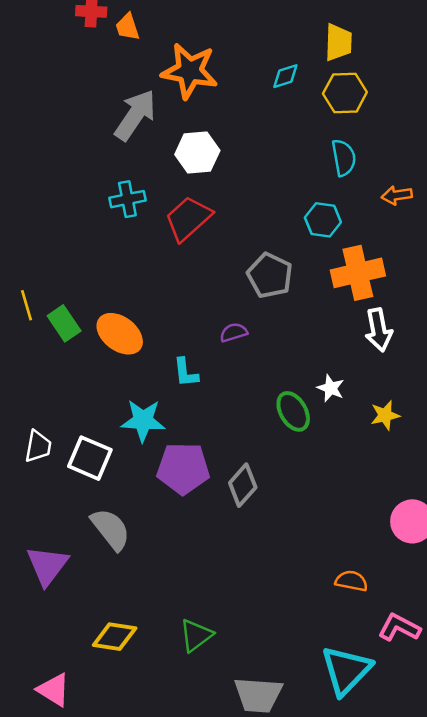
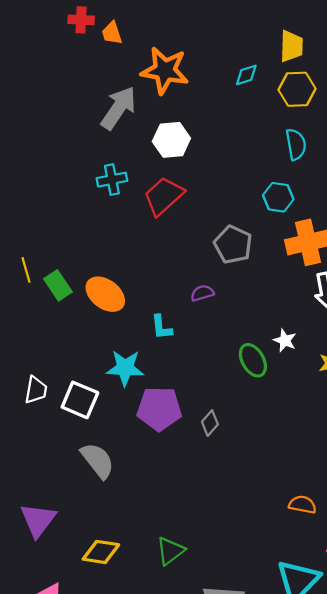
gray diamond: (243, 485) -> (210, 423), size x0.7
purple triangle: (47, 565) -> (38, 520), moved

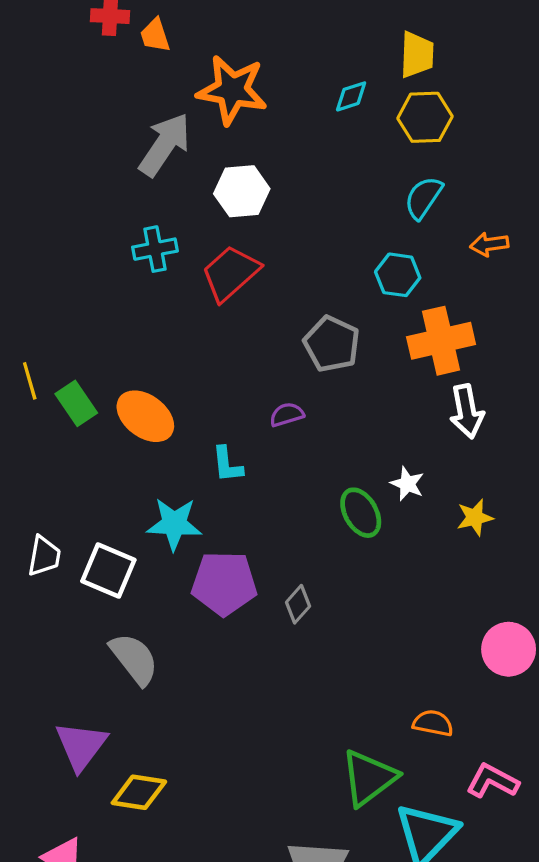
cyan semicircle: (296, 144) -> (423, 198), turned -136
purple triangle: (38, 520) -> (81, 746), moved
green triangle: (170, 551) -> (369, 778), moved, size x1.4

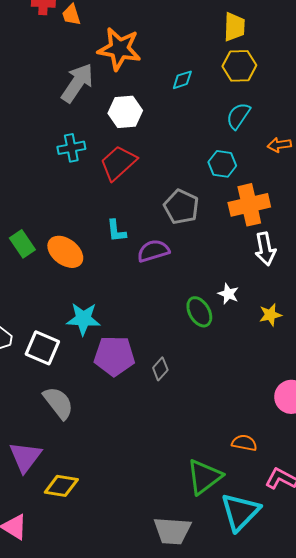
cyan diamond: (351, 96) -> (182, 80), moved
purple semicircle: (287, 415) -> (153, 251), size x1.5
cyan L-shape: (227, 464) -> (116, 231), moved

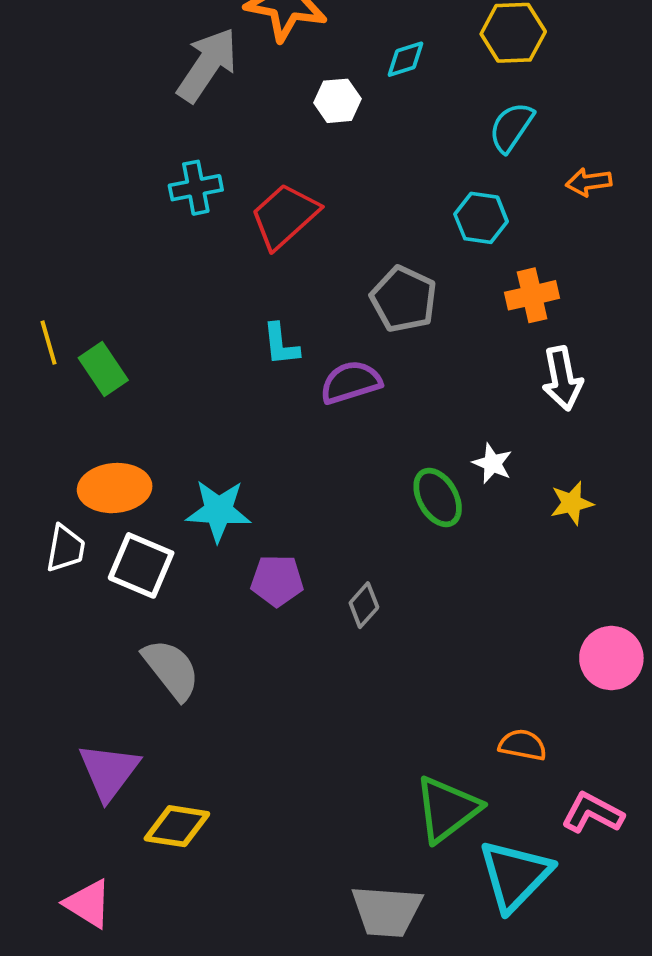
white hexagon: (125, 112) -> (337, 101), moved, size x0.7
orange cross: (249, 205) -> (532, 295), size x0.7
orange ellipse: (65, 252) -> (115, 488), moved, turned -42
purple pentagon: (114, 356) -> (277, 581), size x0.7

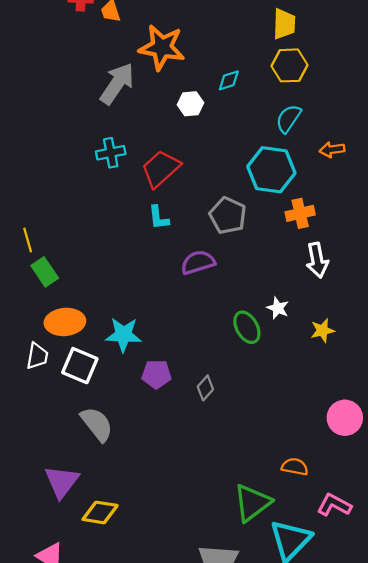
cyan hexagon: (481, 218) -> (271, 170), size x1.6
cyan L-shape: (281, 344) -> (159, 218), moved
green rectangle: (103, 369) -> (45, 272), moved

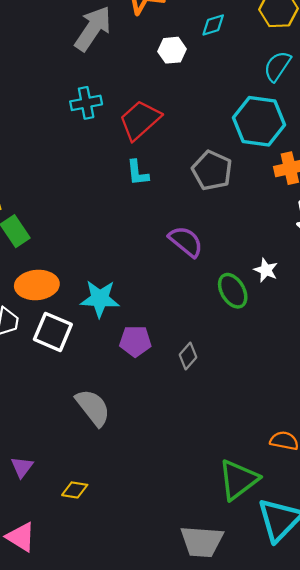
purple semicircle: (198, 262) -> (186, 241), moved, turned 56
gray semicircle: (97, 424) -> (93, 408), moved
purple triangle: (62, 482) -> (22, 467), moved, size x0.6
yellow diamond: (100, 512) -> (75, 490), size x0.7

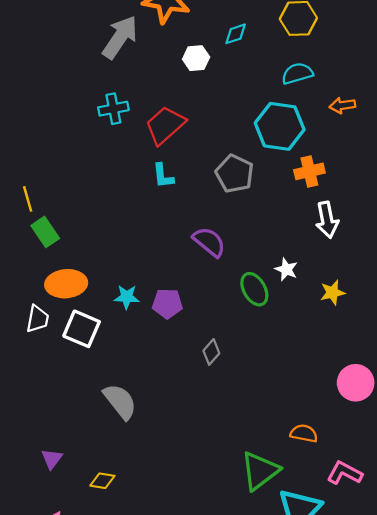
cyan semicircle: (277, 66) -> (297, 73), turned 40
cyan star: (100, 299) -> (127, 297), size x0.7
purple pentagon: (135, 341) -> (167, 304), moved

